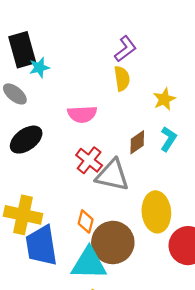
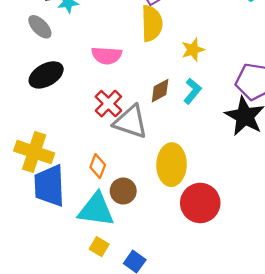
yellow semicircle: (122, 79) -> (152, 23), size x1.4
brown circle: (113, 243) -> (123, 191), size x0.6

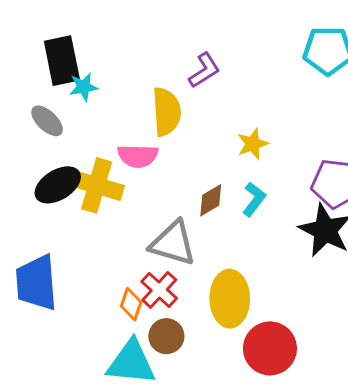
yellow semicircle: (152, 23) -> (167, 112), moved
red cross: (108, 104) -> (159, 290), moved
yellow cross: (34, 152) -> (97, 185), moved
blue trapezoid: (49, 186) -> (36, 283), moved

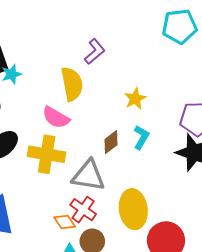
pink semicircle: (138, 156) -> (56, 118), turned 36
yellow cross: (97, 185) -> (47, 154), moved
orange diamond: (131, 304) -> (65, 222), turned -45

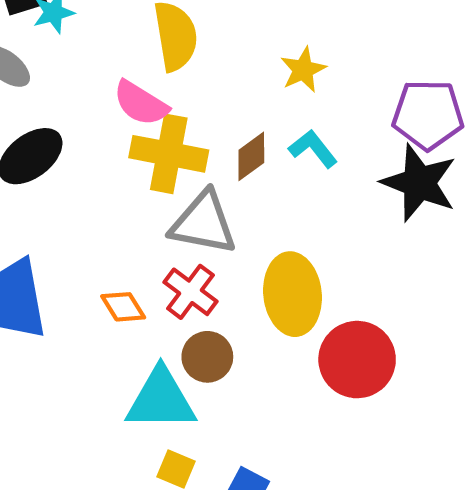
cyan L-shape: (141, 137) -> (313, 149), turned -70
yellow cross: (47, 154) -> (169, 154), moved
orange diamond: (65, 222) -> (123, 307), moved

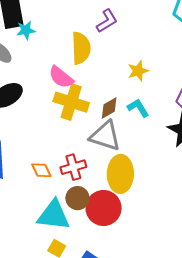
gray triangle: (203, 223) -> (105, 136), moved
red cross: (190, 292) -> (73, 167), turned 30
red circle: (357, 360) -> (104, 208), moved

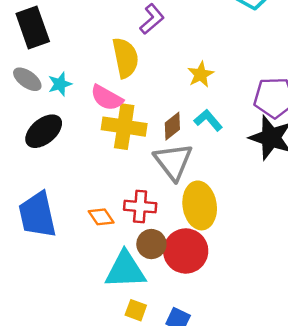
cyan star: (26, 30) -> (60, 84), moved
gray triangle: (105, 136) -> (173, 162), turned 44
red cross: (73, 167) -> (140, 207), turned 30

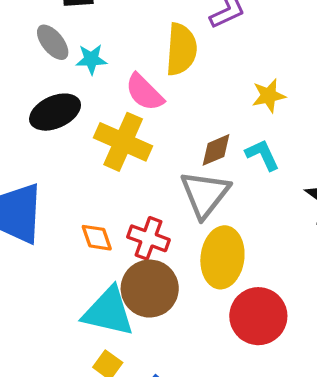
yellow cross: (124, 127) -> (123, 142), moved
brown circle: (151, 244) -> (150, 289), size x1.5
red circle: (186, 251) -> (258, 316), moved

